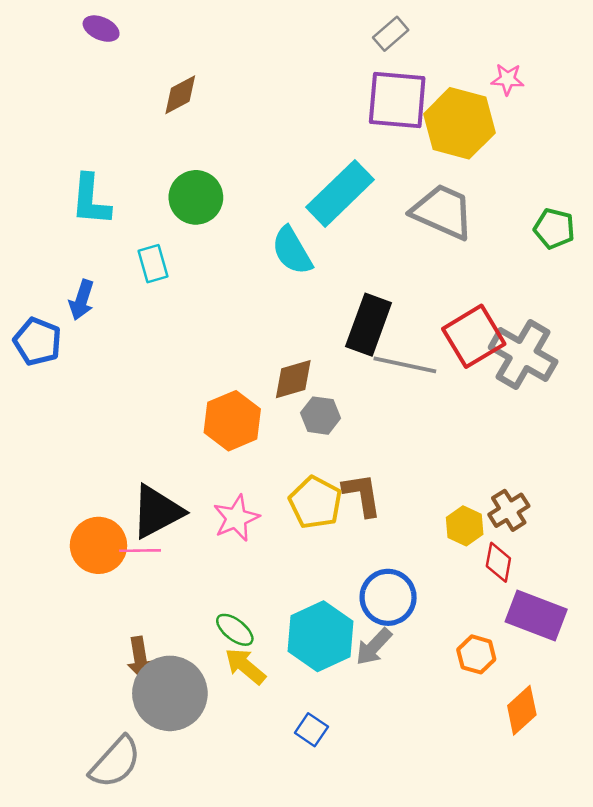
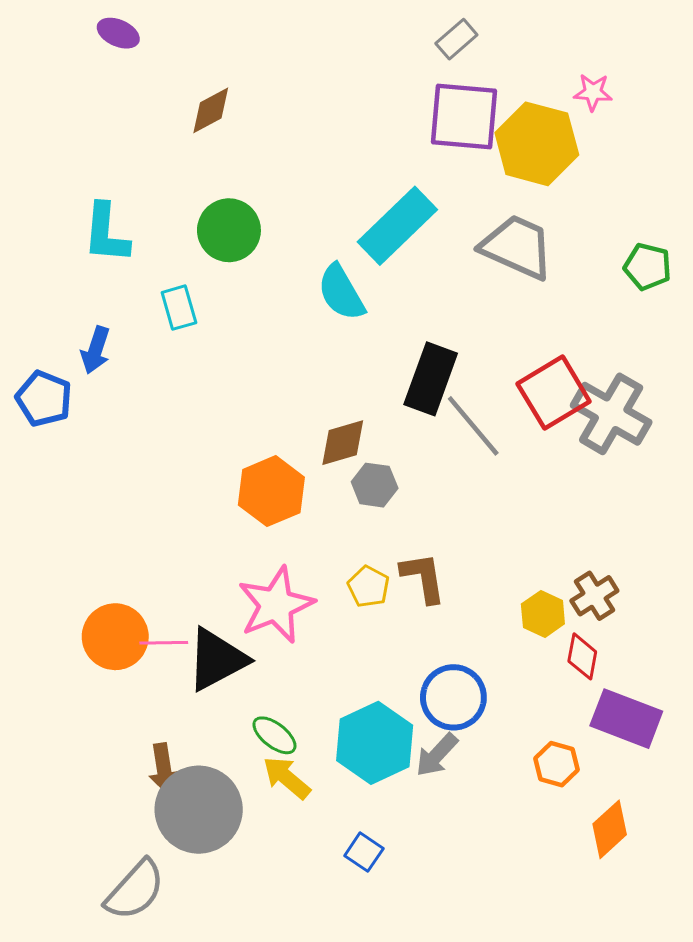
gray line: (405, 365) -> (473, 426), turned 38
yellow pentagon: (315, 503) -> (368, 587), size x0.7
black triangle: (157, 512) -> (217, 659), moved
pink star: (236, 518) -> (276, 605), size x1.4

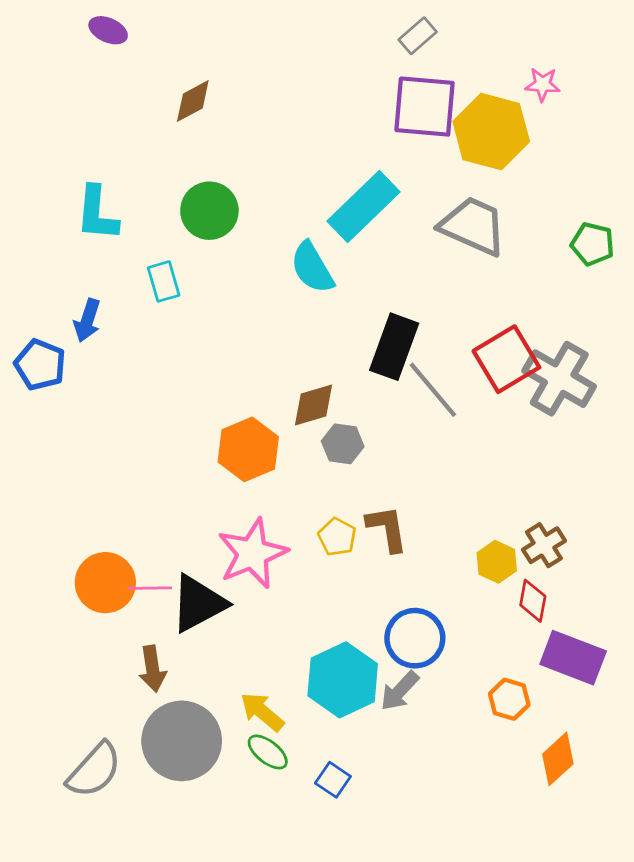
green ellipse: (274, 735) -> (268, 752), moved
brown arrow: (164, 769) -> (153, 669), moved
gray semicircle: (135, 890) -> (94, 770), moved

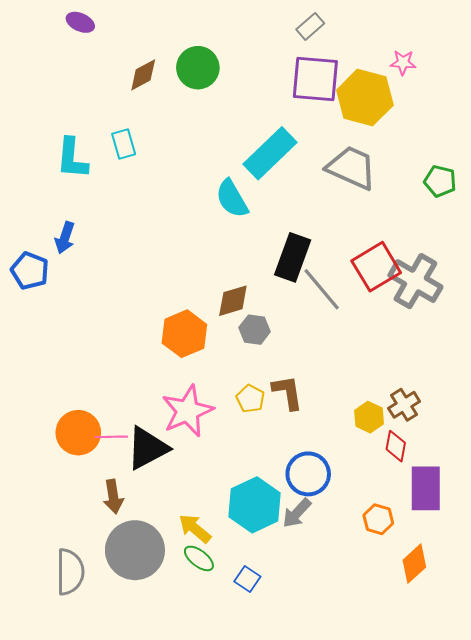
green circle: (209, 211) -> (198, 68), moved
cyan rectangle: (164, 281) -> (124, 144), moved
purple rectangle: (573, 658) -> (426, 488), turned 69
gray semicircle: (94, 770) -> (70, 572), turned -42

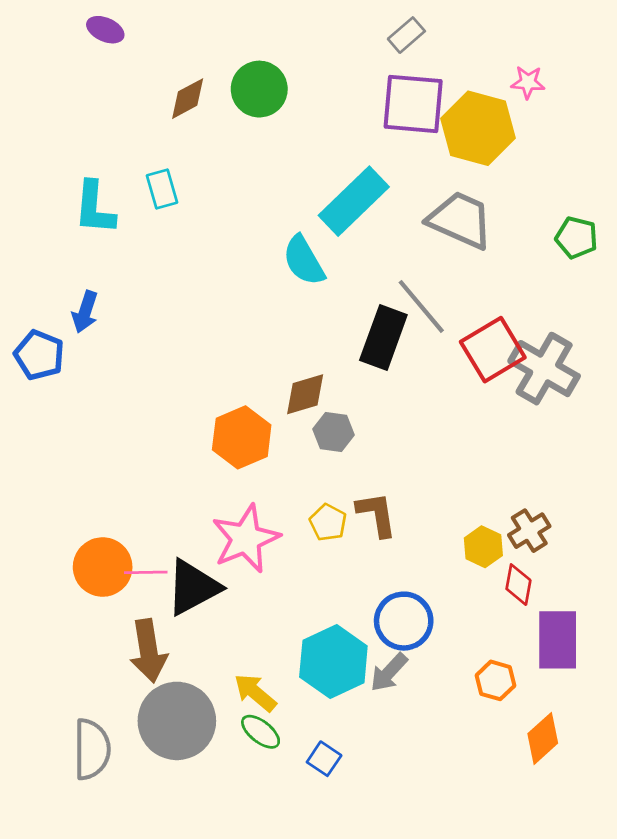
gray line: (322, 289) -> (421, 306), moved
brown arrow: (113, 497) -> (149, 651), size x1.4

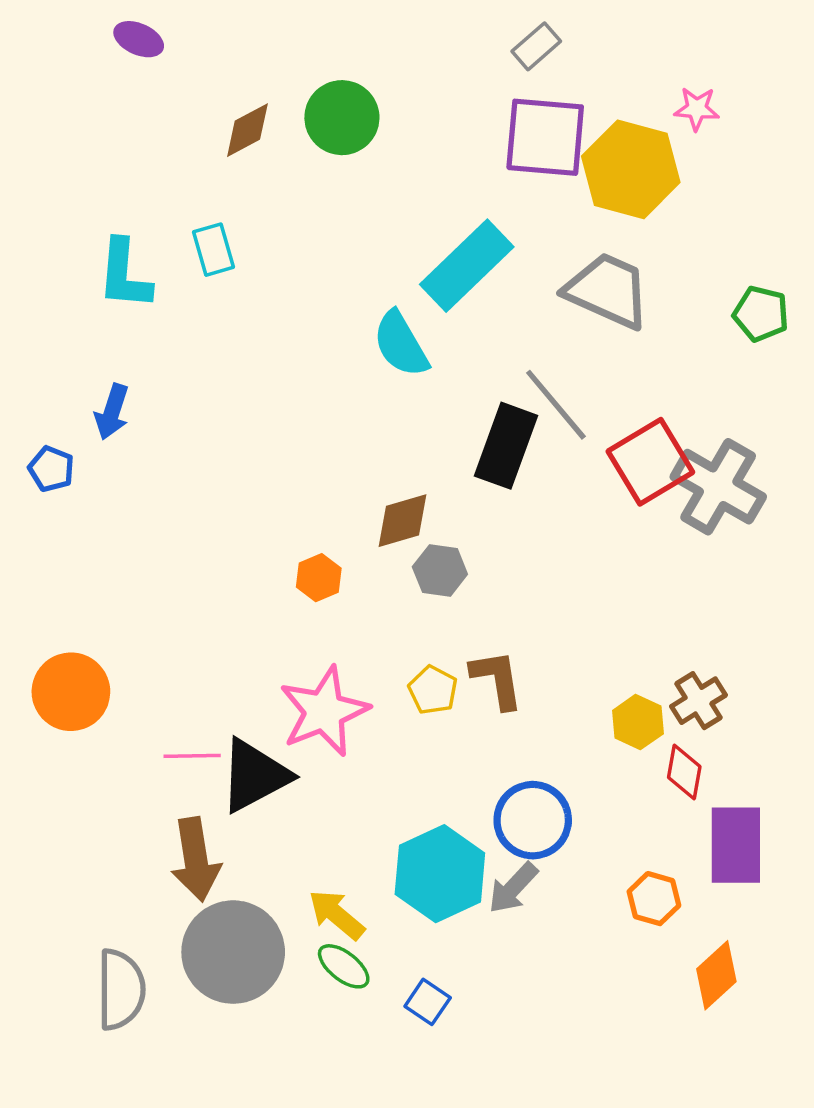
blue pentagon: (39, 355) -> (51, 469), size x0.7
orange hexagon: (242, 437) -> (319, 578), size x0.6
orange circle: (103, 567) -> (71, 692), moved

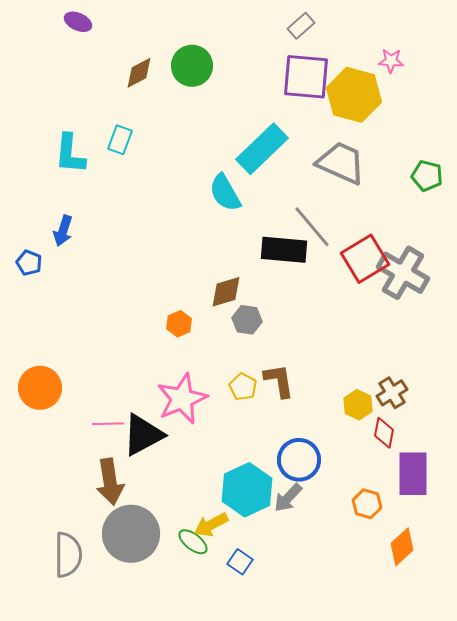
cyan rectangle: (214, 250) -> (120, 140), turned 36
black rectangle: (506, 446) -> (284, 250), turned 75
yellow arrow: (337, 915) -> (211, 525), moved, turned -68

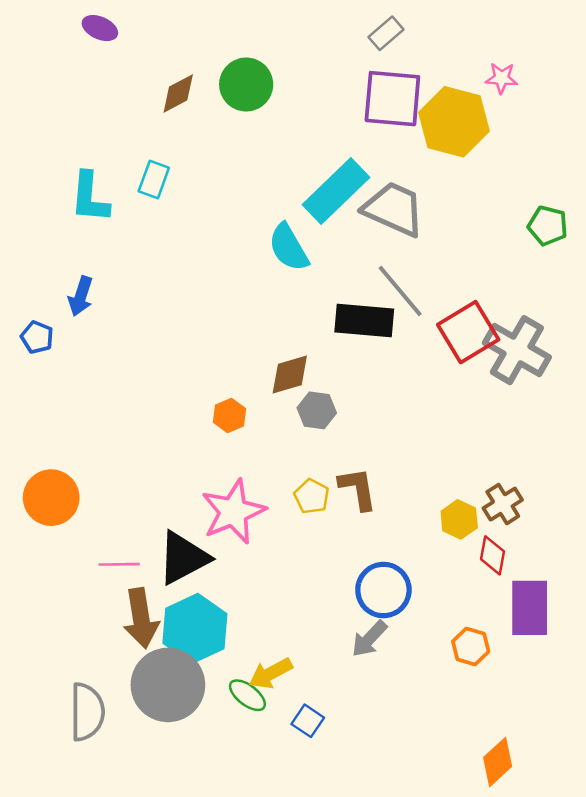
gray trapezoid: (341, 163) -> (394, 209), moved
pink line: (108, 424) -> (119, 564), moved
cyan hexagon: (247, 490) -> (195, 628), moved
orange diamond: (402, 547) -> (498, 762), moved

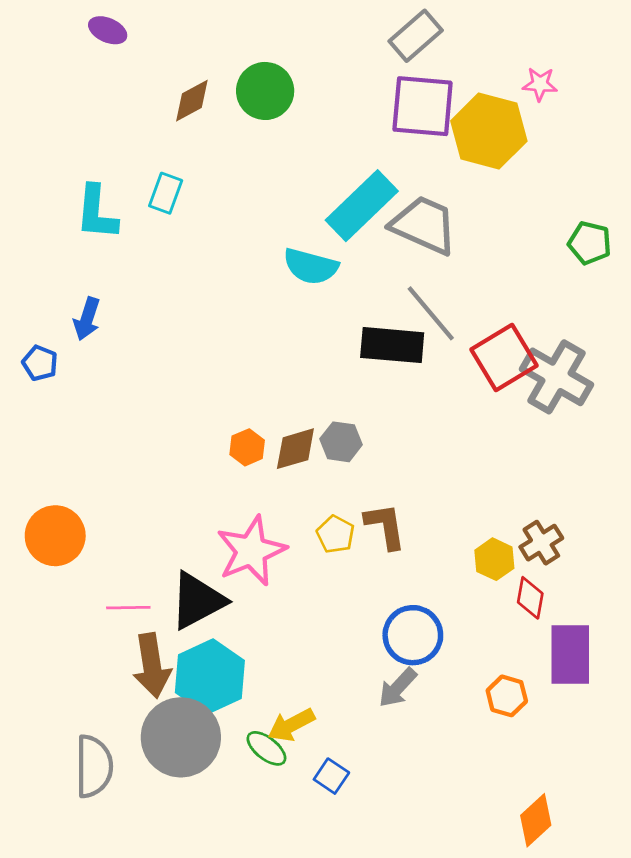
gray rectangle: (386, 33) -> (416, 36), size x1.4
cyan semicircle: (289, 247) -> (311, 266), turned -45
brown diamond: (290, 374) -> (295, 449), moved

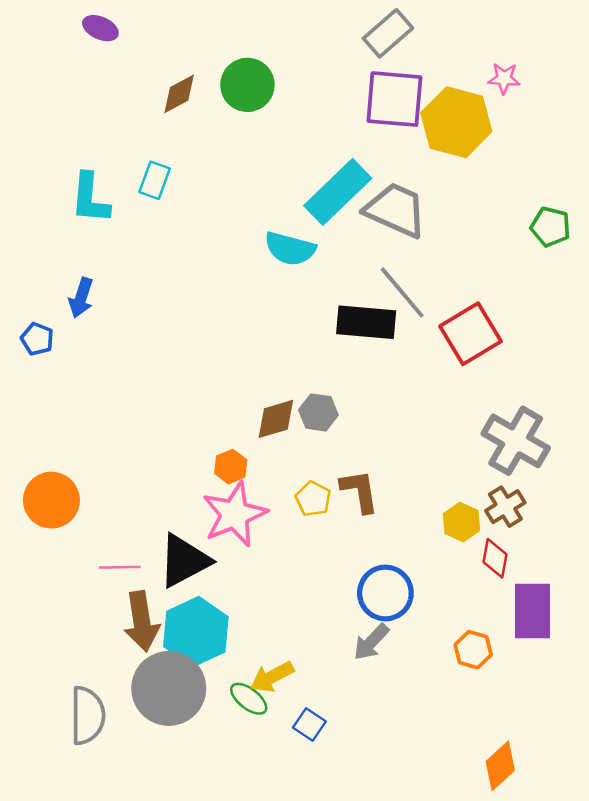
gray cross: (557, 377) -> (516, 441), moved
orange hexagon: (247, 447) -> (231, 467), moved

